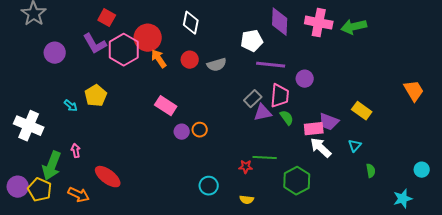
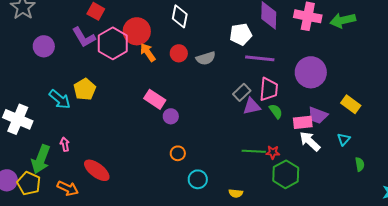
purple circle: (305, 79) -> (311, 72), moved, size x1.8
cyan arrow: (71, 106) -> (60, 99), size x1.6
orange circle: (200, 130) -> (178, 153), moved
purple circle: (182, 132) -> (171, 116), moved
red star: (246, 167) -> (273, 152), moved

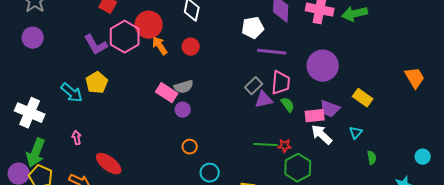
purple L-shape: (84, 37) -> (96, 45), moved
purple circle: (44, 46) -> (33, 38), moved
gray semicircle: (206, 58) -> (184, 87), moved
green arrow: (41, 159) -> (36, 153), moved

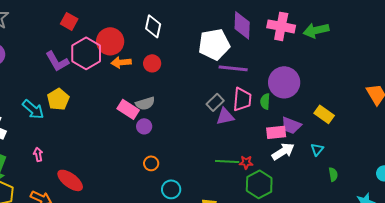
white pentagon: (253, 28) -> (214, 44), size x1.4
orange arrow: (160, 46) -> (121, 62), turned -60
green semicircle: (288, 105) -> (265, 101), moved, turned -140
white arrow: (322, 135) -> (283, 151), turned 105

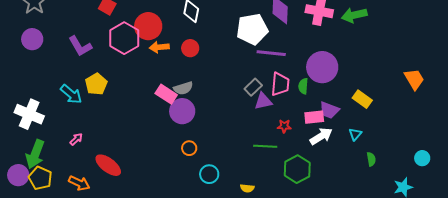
purple L-shape: (57, 61) -> (80, 46), moved
purple circle: (144, 126) -> (182, 111), size x1.6
pink arrow: (38, 154) -> (76, 139), turned 56
red star: (246, 162) -> (284, 126), moved

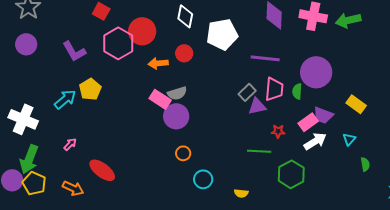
white pentagon: (252, 29) -> (222, 34), moved
orange arrow: (159, 47) -> (158, 63), moved
cyan arrow: (71, 94) -> (65, 99), turned -80
pink rectangle: (314, 117) -> (308, 122), turned -30

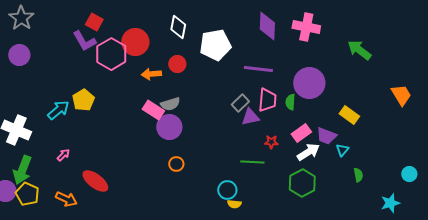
green arrow: (348, 20) -> (359, 50), moved, turned 50
purple L-shape: (74, 51) -> (84, 41), moved
purple trapezoid: (323, 115) -> (326, 136), moved
green hexagon: (291, 174) -> (302, 183), moved
cyan circle: (203, 179) -> (227, 190), moved

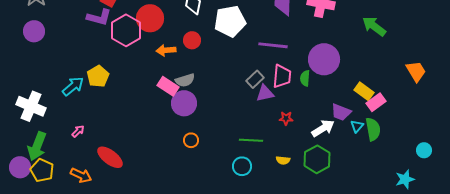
purple L-shape: (84, 41) -> (99, 17), turned -45
pink rectangle: (301, 133) -> (376, 102), moved
green line: (252, 162) -> (251, 140), moved
green semicircle: (358, 175) -> (373, 129), moved, size x1.6
yellow semicircle: (234, 204) -> (283, 160), moved

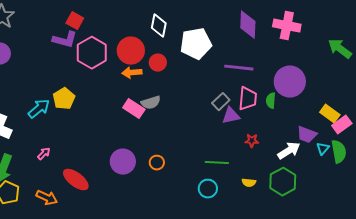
red circle: (150, 18) -> (131, 51), moved
purple circle: (184, 103) -> (123, 162), moved

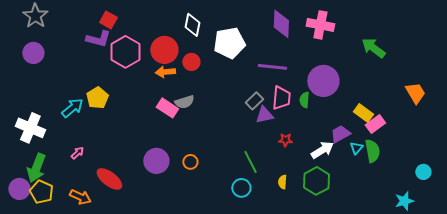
purple trapezoid: (307, 135) -> (340, 134), turned 130
green line: (217, 163) -> (250, 162), turned 60
yellow semicircle: (249, 183) -> (282, 182), turned 88

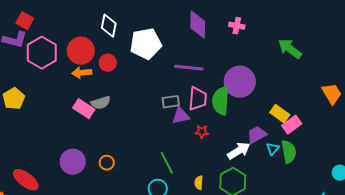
pink cross: (320, 25) -> (237, 26), size x0.6
green semicircle: (304, 100) -> (221, 101), size x1.8
gray rectangle: (254, 101) -> (171, 102), turned 36
red star: (285, 140) -> (202, 132), moved

